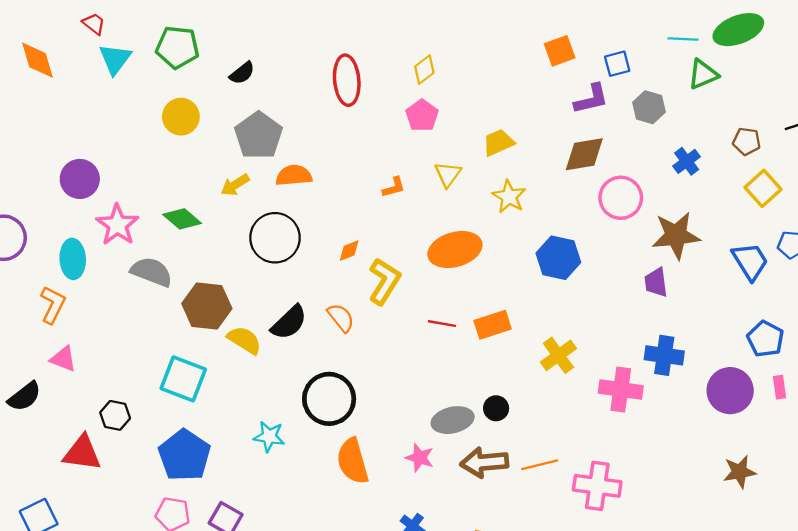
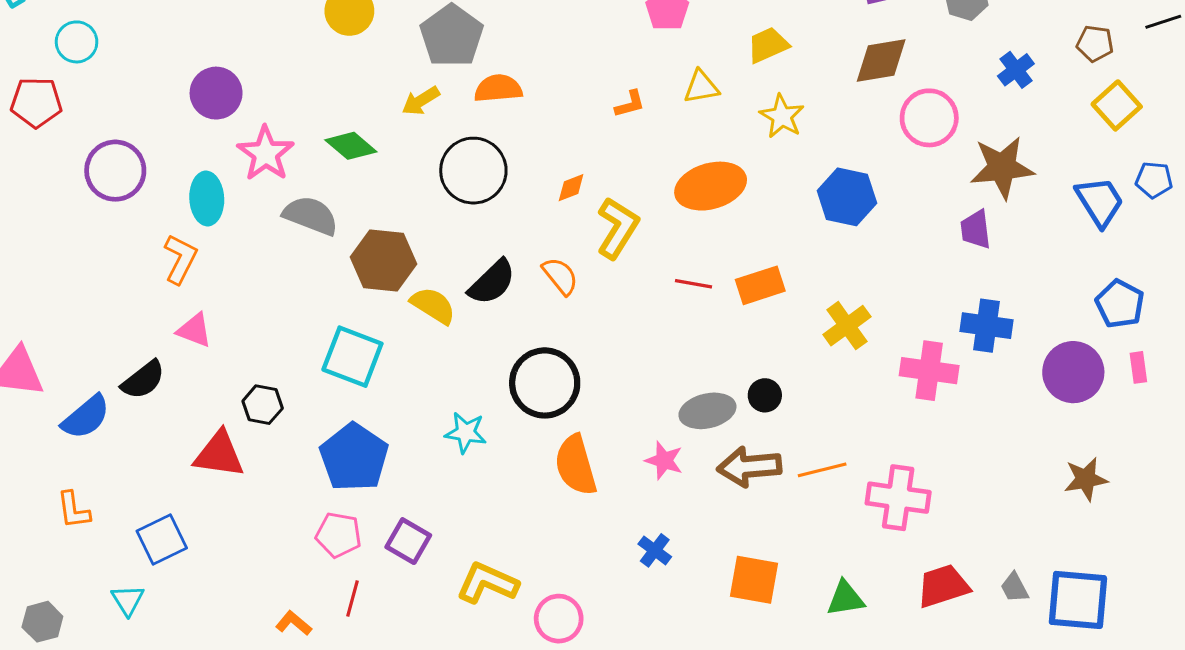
yellow triangle: (448, 174) -> (701, 87), turned 44

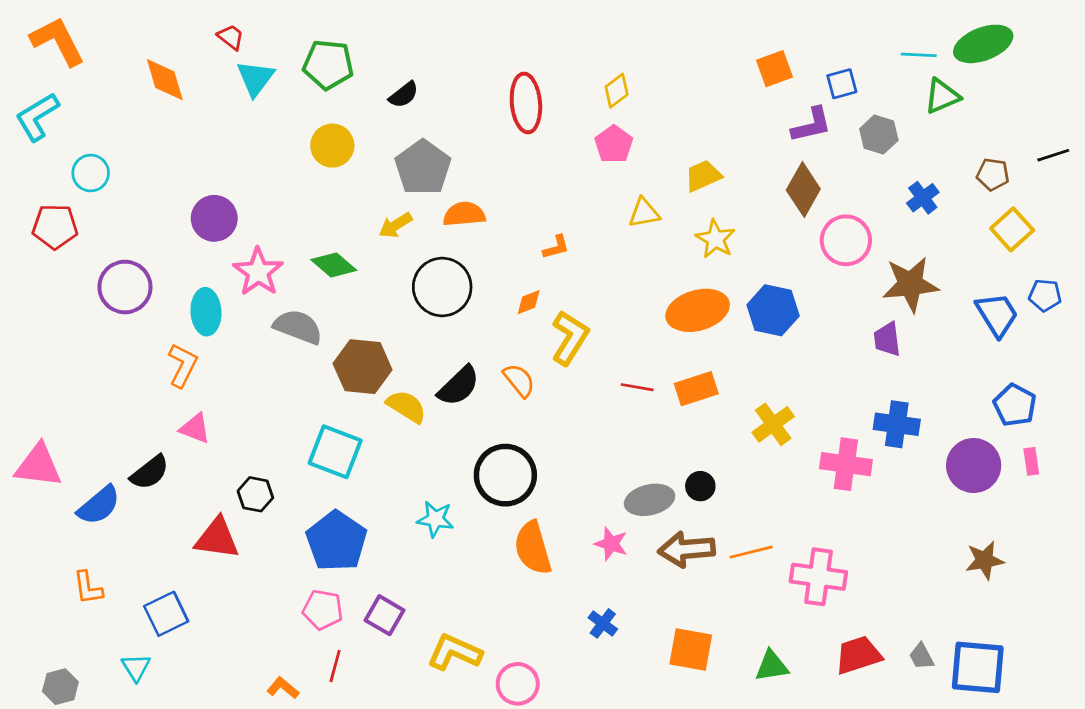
brown diamond: (881, 61) -> (803, 189), turned -51
orange L-shape: (630, 104) -> (556, 247), moved
orange ellipse: (711, 186) -> (698, 310), moved

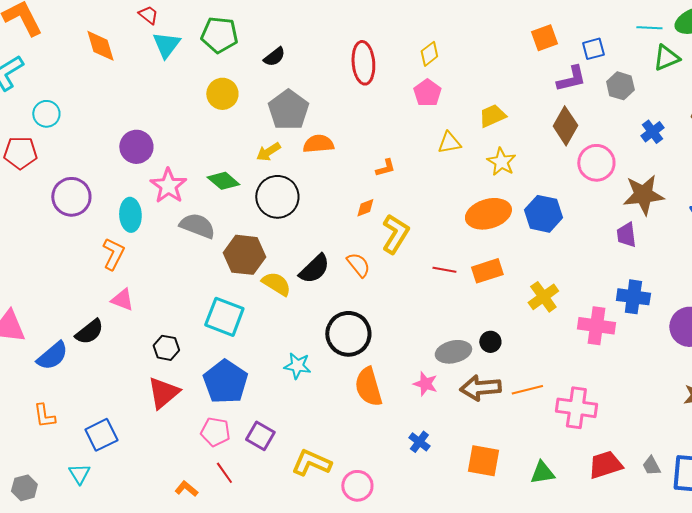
black circle: (442, 287) -> (277, 197), moved
red triangle: (217, 538) -> (163, 393), moved, turned -48
red line: (335, 666) -> (224, 473), turned -50

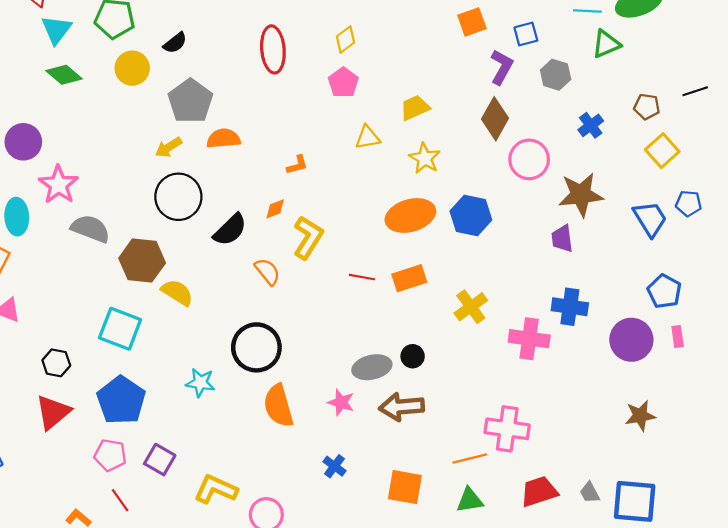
purple L-shape: (571, 79) -> (502, 67), turned -48
yellow circle: (222, 94) -> (132, 68), moved
green diamond: (223, 181) -> (64, 75), moved
black semicircle: (314, 269) -> (230, 230), moved
orange line: (527, 390) -> (470, 458), moved

